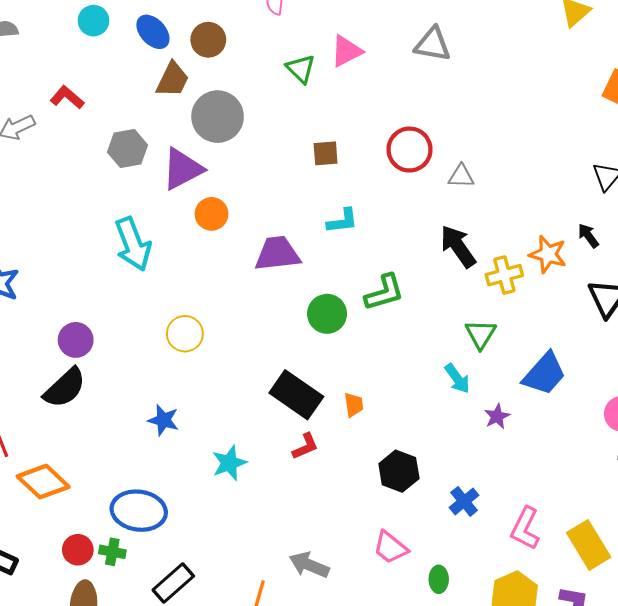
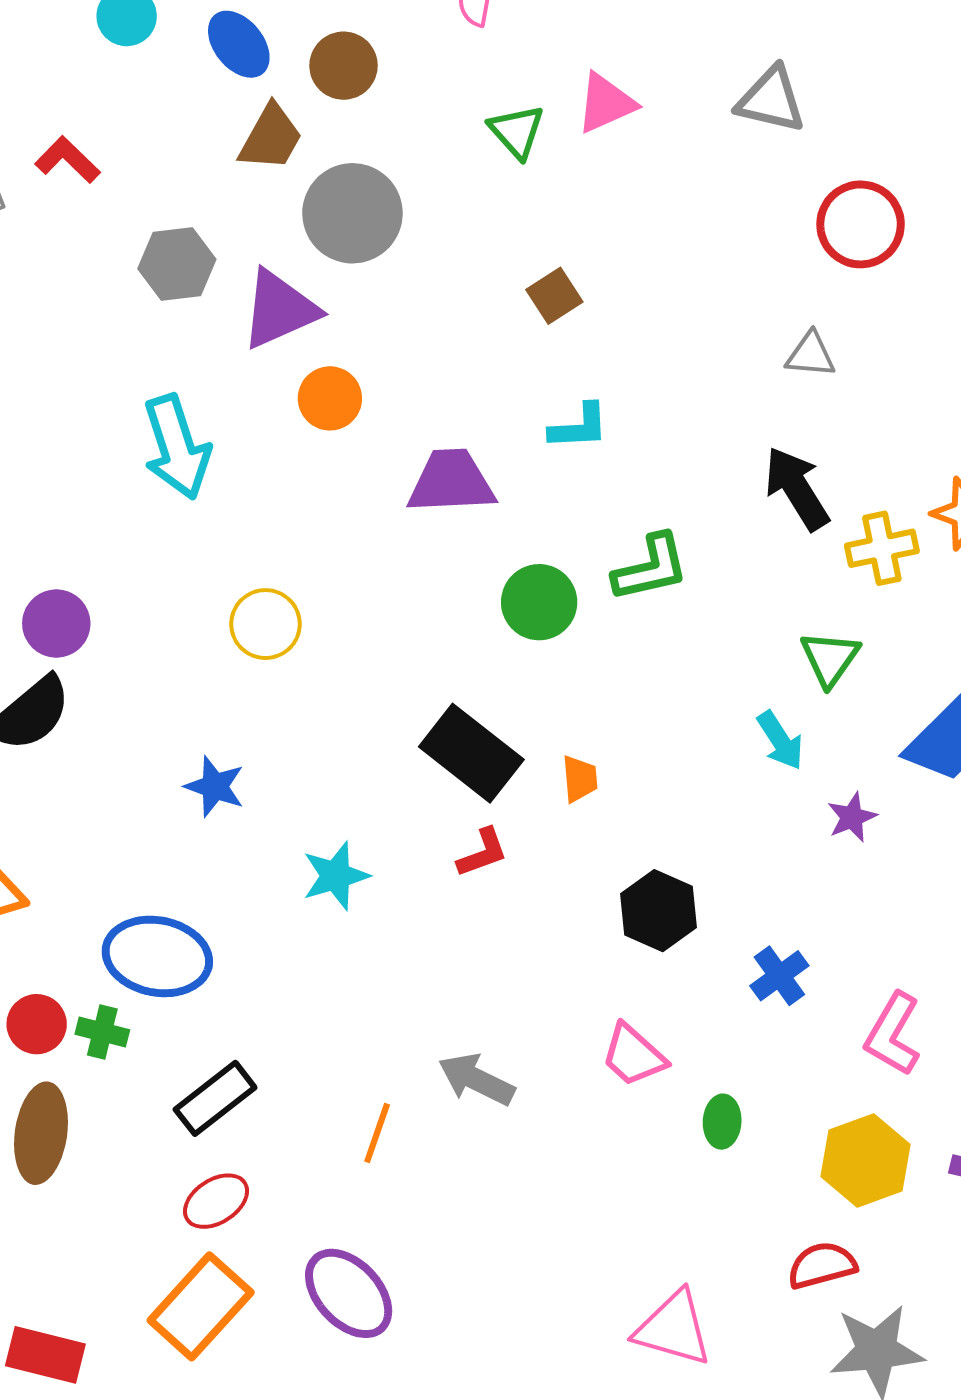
red circle: (410, 150) -> (861, 224), moved
brown square: (326, 153) -> (554, 296), turned -32

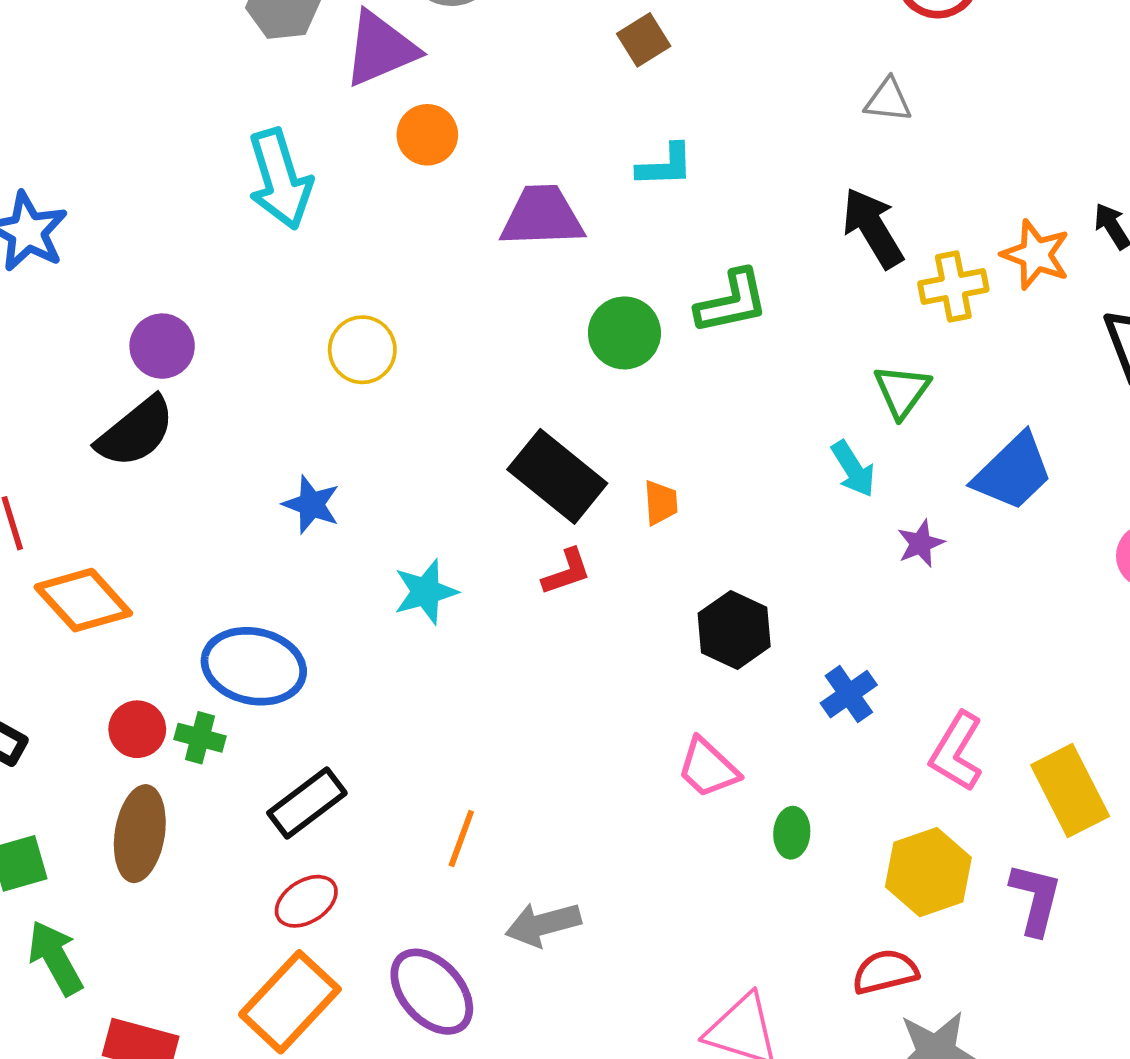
gray arrow: (476, 1079) -> (543, 924), moved, turned -42

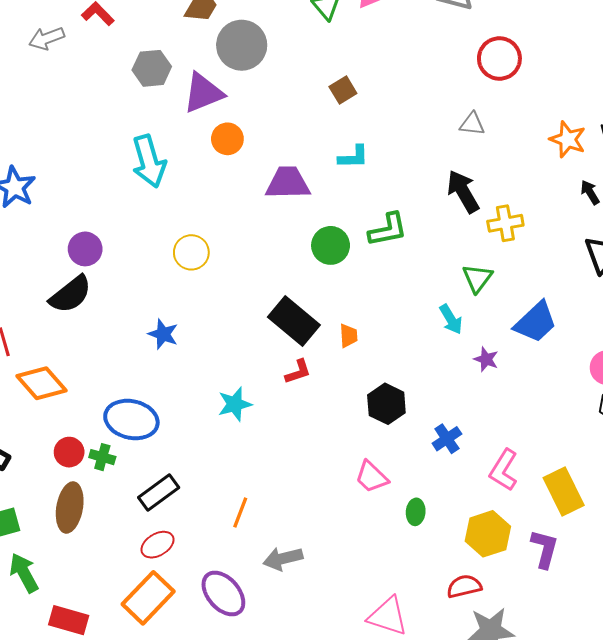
orange star: (1036, 255) -> (568, 139), moved
purple star: (921, 543) -> (486, 359), turned -30
cyan star: (426, 592) -> (235, 404), moved

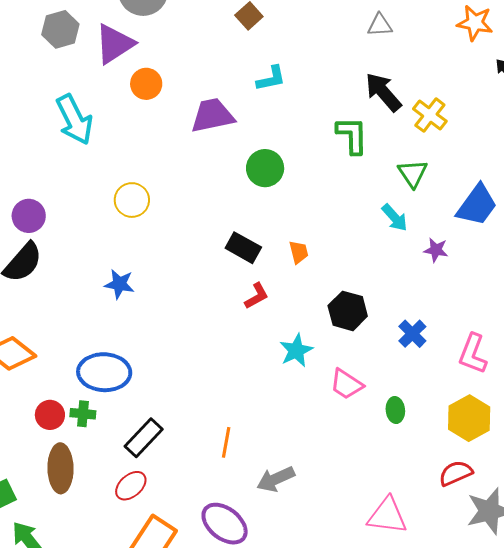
yellow cross: (505, 223) -> (430, 115), turned -32
green L-shape: (388, 230) -> (352, 135), moved, turned -69
black rectangle: (294, 321) -> (243, 248), size x0.7
cyan star: (235, 404) -> (296, 350), moved
red ellipse: (158, 545) -> (131, 486), moved

